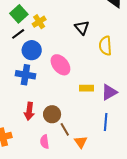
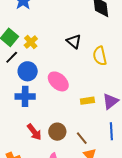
red arrow: (29, 111) -> (34, 132), turned -36
brown line: (65, 129) -> (82, 138), moved

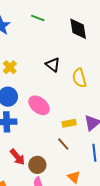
brown circle: (57, 132) -> (37, 165), moved
brown line: (82, 138) -> (63, 144), moved

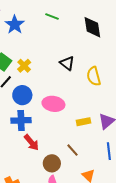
pink ellipse: (39, 105) -> (53, 104), turned -30
brown line: (63, 144) -> (73, 150), moved
red arrow: (17, 157) -> (31, 142), moved

